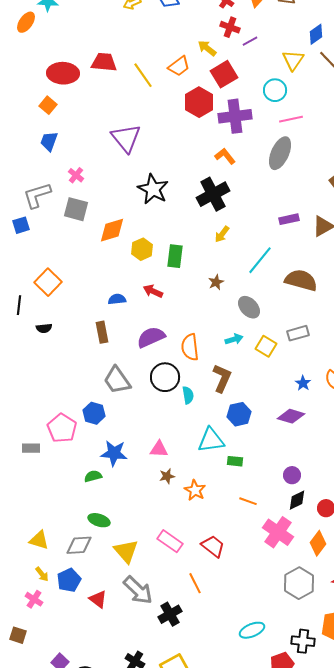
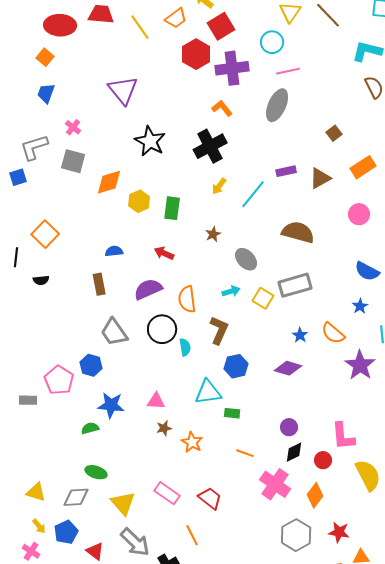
cyan line: (260, 260) -> (253, 194), moved
red arrow: (153, 291) -> (164, 253), moved
gray rectangle: (298, 333) -> (295, 285), size x1.5

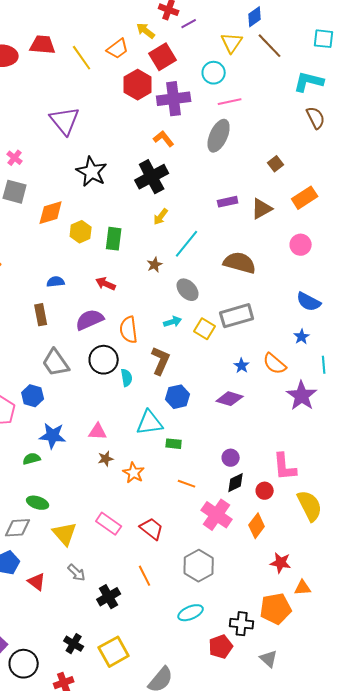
cyan line: (253, 194) -> (187, 244), moved
orange line: (192, 535) -> (145, 576), moved
gray hexagon: (296, 535) -> (199, 566), moved
gray arrow: (135, 542) -> (77, 573), size x0.6

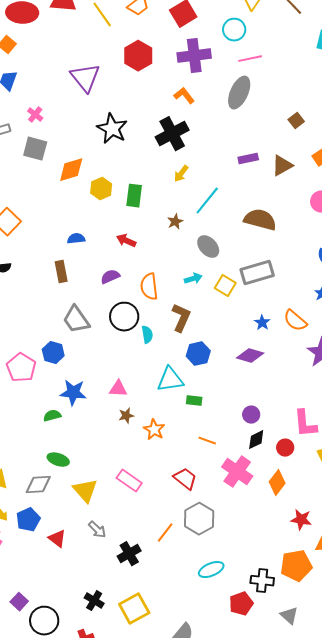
red hexagon: (138, 85) -> (138, 56), moved
purple semicircle: (90, 320) -> (110, 277), size x0.7
red trapezoid: (152, 529) -> (185, 479), moved
gray hexagon: (199, 566) -> (199, 519), moved
orange line: (145, 576) -> (165, 533), turned 65

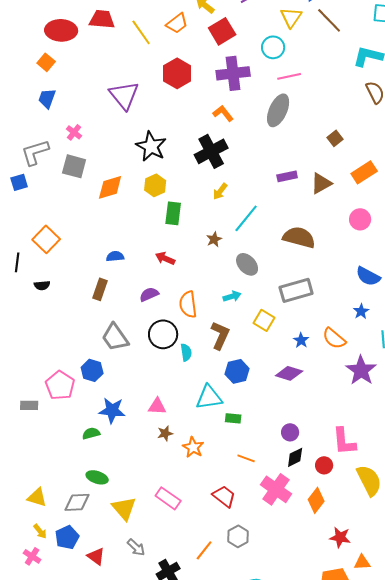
yellow hexagon: (101, 189) -> (155, 185), moved
brown rectangle: (61, 272) -> (100, 289), turned 30
yellow square: (225, 286) -> (264, 320), moved
gray hexagon: (199, 519) -> (238, 536), size x0.7

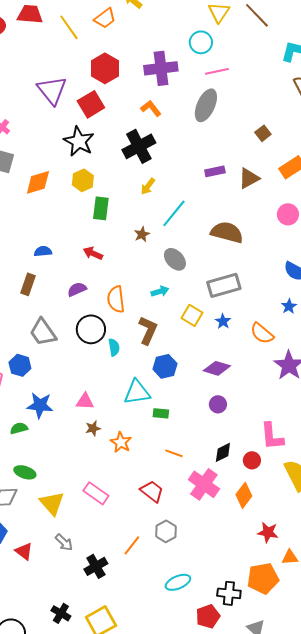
red square: (222, 31) -> (91, 104), moved
blue star: (301, 340) -> (223, 321), moved
purple circle: (290, 432) -> (218, 404), moved

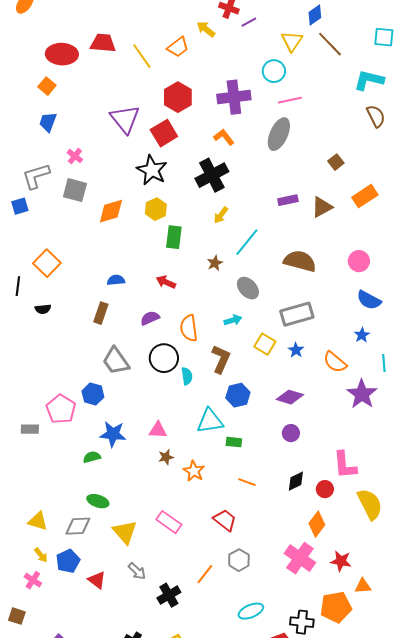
pink circle: (288, 214) -> (359, 261), moved
pink cross: (204, 484) -> (300, 558), moved

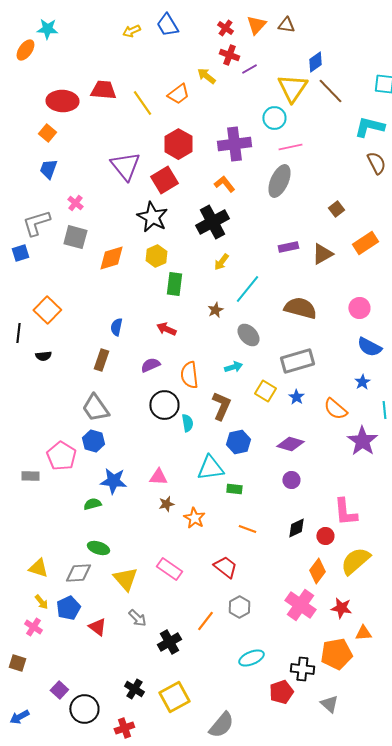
yellow triangle: (292, 41) -> (292, 88), size x1.4
blue semicircle: (116, 280) -> (116, 327), turned -72
gray trapezoid: (116, 361) -> (95, 408), moved
yellow semicircle: (370, 504) -> (355, 561), moved, turned -104

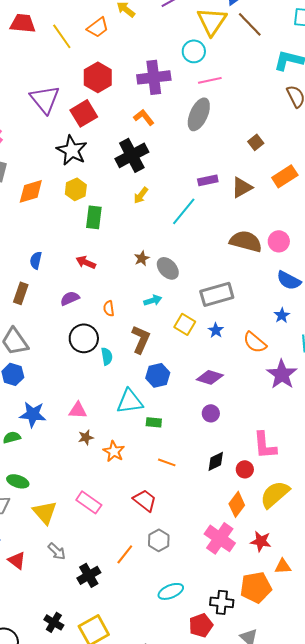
cyan line: (247, 289) -> (184, 211), moved
brown semicircle: (300, 308) -> (246, 241), moved
brown star: (215, 310) -> (142, 258), moved
orange semicircle: (189, 375) -> (109, 308), size x0.6

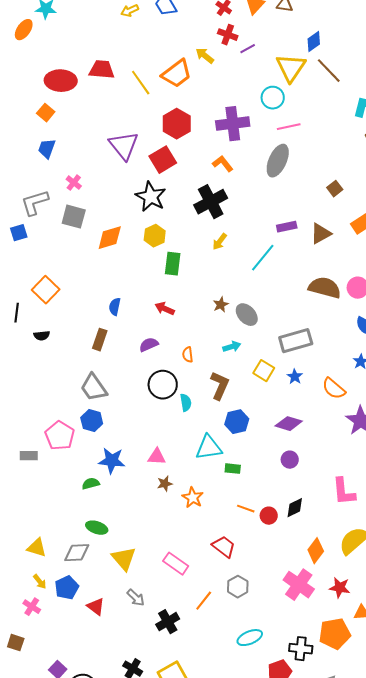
orange trapezoid: (98, 27) -> (177, 74), size x1.4
red circle: (245, 469) -> (269, 516), moved
pink rectangle: (89, 502) -> (176, 564), moved

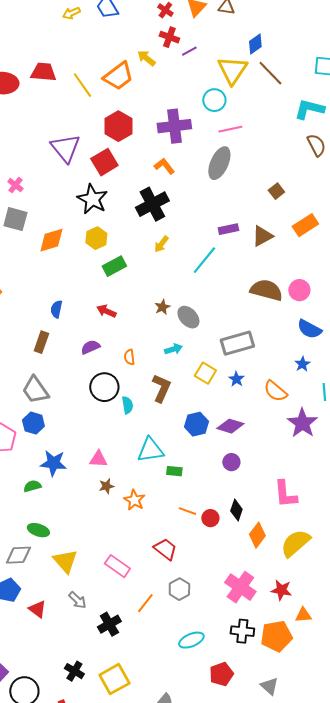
green rectangle: (173, 264) -> (114, 266), turned 55
blue hexagon: (237, 422) -> (196, 424), moved
black diamond: (295, 508) -> (236, 510), turned -45
orange diamond: (316, 551) -> (257, 535), moved
black cross: (301, 649) -> (242, 631), moved

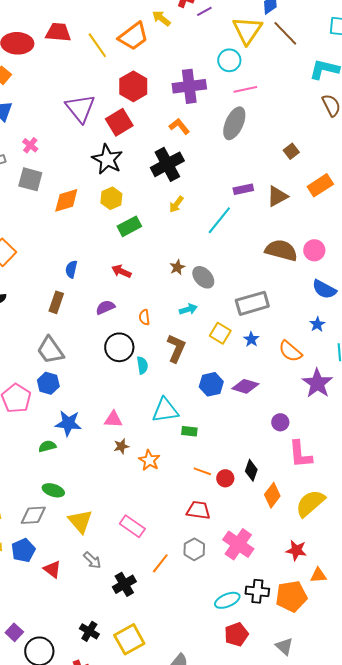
purple circle: (231, 462) -> (280, 422), moved
red trapezoid: (165, 549) -> (198, 510), moved, turned -30
pink cross: (240, 587) -> (238, 544), moved
cyan ellipse: (191, 640) -> (227, 600), moved

